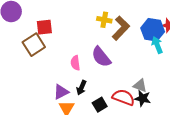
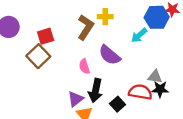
brown L-shape: (121, 28) -> (86, 27), moved
cyan arrow: (157, 45) -> (139, 35), moved, turned -98
black arrow: (81, 88) -> (96, 91), size x1.5

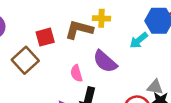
brown L-shape: (86, 27) -> (79, 30), turned -110
red square: (46, 36) -> (45, 37), moved

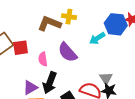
red square: (45, 37) -> (21, 48), moved
gray triangle: (155, 87) -> (106, 78), turned 40

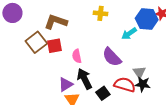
brown L-shape: (49, 24) -> (56, 22), moved
purple semicircle: (67, 52) -> (112, 57), moved
black arrow: (50, 83) -> (84, 79), turned 135

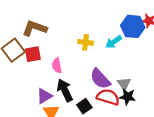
yellow cross: (101, 13) -> (86, 42), moved
purple semicircle: (112, 57) -> (100, 79), moved

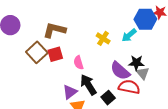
yellow cross: (86, 42) -> (103, 38), turned 32
black star: (127, 97) -> (136, 63), moved

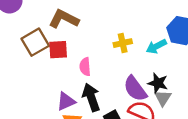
yellow cross: (103, 38) -> (123, 43), turned 32

